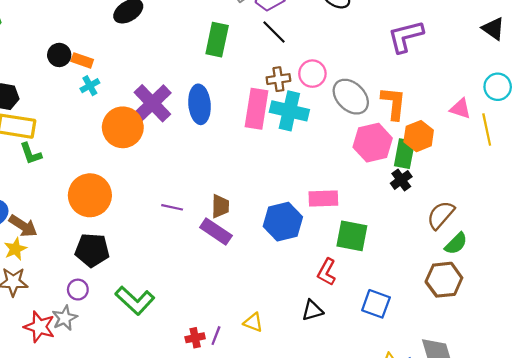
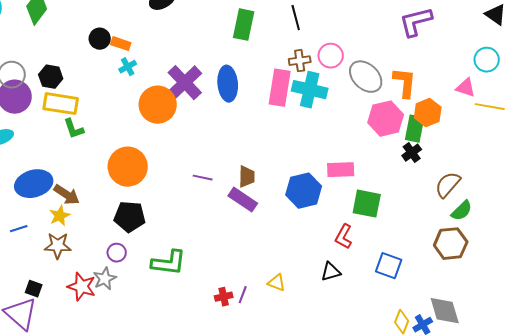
black line: (274, 32) -> (296, 18), turned 30
cyan circle: (498, 87) -> (487, 60), moved
yellow line: (487, 130) -> (490, 107), turned -68
green L-shape: (135, 301) -> (169, 263), turned -36

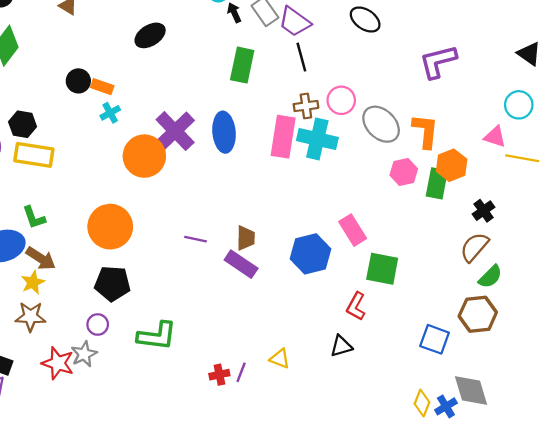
pink hexagon: (386, 119) -> (404, 172), size x0.7
green L-shape: (74, 129) -> (34, 218), moved
black cross: (412, 153) -> (483, 211), moved
pink rectangle: (341, 170) -> (353, 230), turned 60
blue square: (389, 266) -> (435, 339), moved

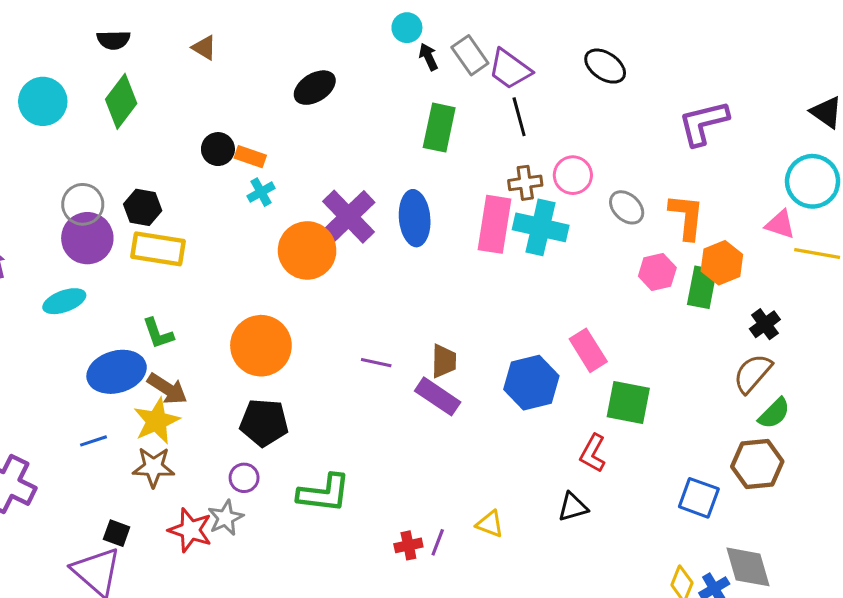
cyan circle: (519, 105) -> (813, 181), size x1.4
gray ellipse: (381, 124) -> (627, 207), size x0.7
yellow star: (33, 282) -> (156, 421), size x1.4

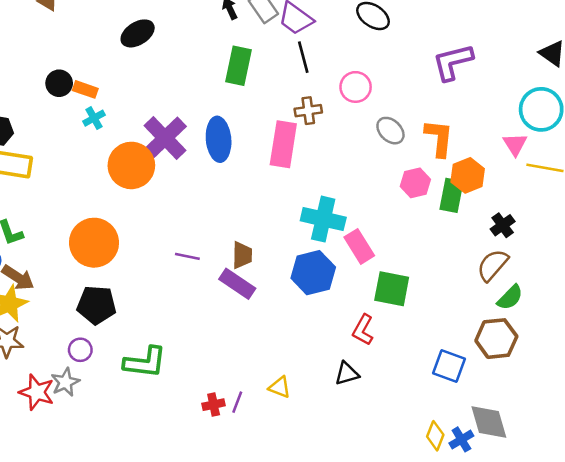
pink circle: (573, 175) -> (356, 87), moved
pink triangle: (780, 224) -> (515, 144), turned 40
cyan cross: (541, 227) -> (323, 219), moved

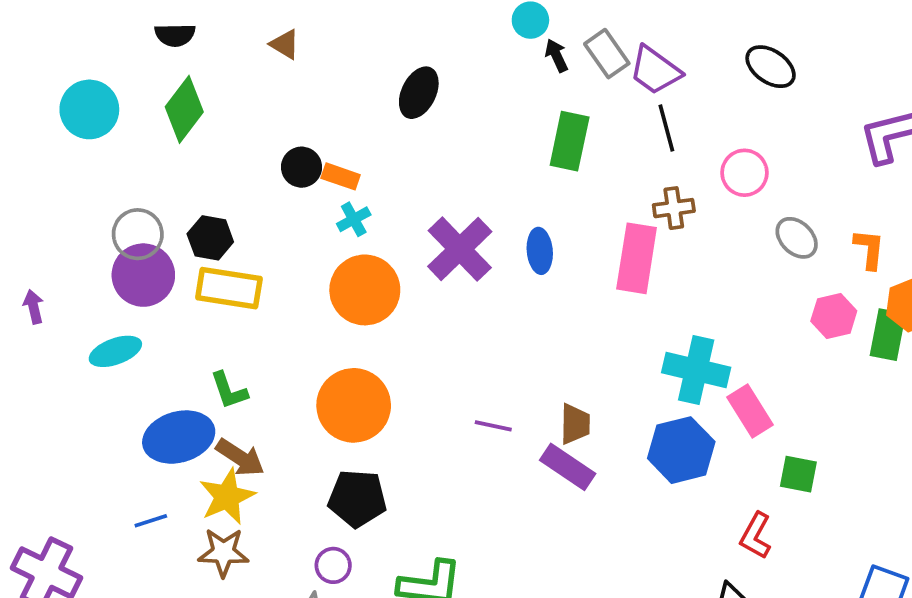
black ellipse: (138, 33) -> (419, 93), turned -32
orange L-shape: (439, 138) -> (869, 249), size x0.7
blue ellipse: (219, 139) -> (540, 251), size x0.7
orange circle: (131, 165) -> (365, 290), moved
green square: (392, 289) -> (798, 474), size x0.7

